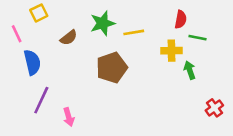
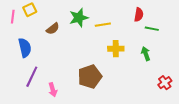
pink line: (17, 34) -> (13, 17), moved, turned 32
yellow cross: (172, 51) -> (116, 49), moved
brown pentagon: (112, 68) -> (90, 77), moved

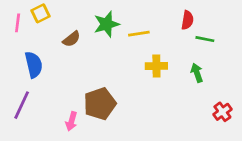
purple line: (32, 77) -> (22, 105), moved
brown pentagon: (90, 77) -> (100, 104), moved
pink arrow: (53, 90) -> (71, 121), turned 32

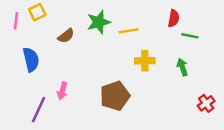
brown pentagon: (100, 104) -> (115, 96), moved
purple line: (22, 105) -> (39, 110), moved
pink arrow: (71, 121) -> (62, 91), moved

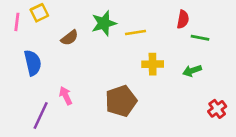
green arrow: (182, 67) -> (192, 71), turned -90
pink arrow: (62, 91) -> (66, 96), turned 138

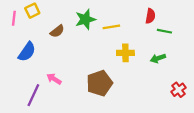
blue semicircle: (33, 63) -> (27, 52), turned 48
pink arrow: (66, 96) -> (54, 79), turned -32

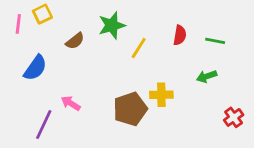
red semicircle: (150, 16) -> (180, 35), moved
yellow line: (111, 27) -> (139, 48), moved, turned -49
yellow cross: (125, 53) -> (161, 95), moved

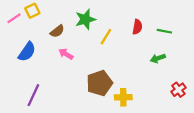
pink line: (18, 24) -> (14, 18), turned 48
yellow cross: (161, 95) -> (123, 97), moved
pink arrow: (71, 103) -> (66, 54), moved

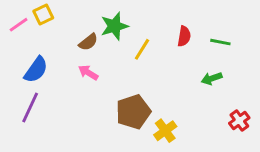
brown semicircle: (57, 31) -> (88, 42), moved
purple line: (33, 95) -> (30, 107), moved
yellow cross: (123, 97) -> (165, 131), turned -35

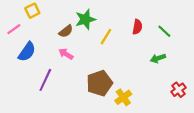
pink line: (19, 25) -> (14, 29), moved
green line: (220, 42) -> (164, 31), turned 32
purple line: (30, 107) -> (45, 80), moved

